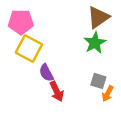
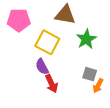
brown triangle: (98, 17) -> (65, 15), moved, turned 45
yellow square: (29, 49) -> (47, 42), moved

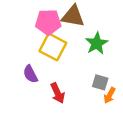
pink pentagon: (19, 20) -> (48, 22), moved
purple semicircle: (42, 67) -> (30, 74), moved

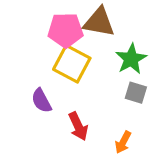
gray square: (100, 82) -> (136, 93), moved
orange arrow: (110, 95) -> (123, 142), moved

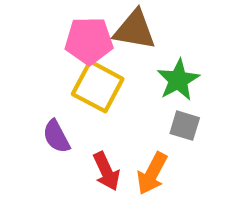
orange arrow: (123, 142) -> (152, 173), moved, size x1.4

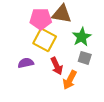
purple semicircle: (56, 136) -> (26, 63), turned 105
red arrow: (106, 171) -> (57, 66), moved

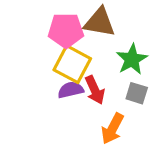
purple semicircle: (26, 63) -> (71, 90), moved
red arrow: (57, 66) -> (95, 90), moved

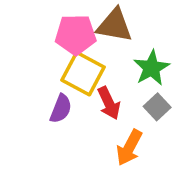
purple semicircle: (71, 90) -> (61, 109), moved, turned 125
gray square: (137, 93) -> (157, 107), turned 30

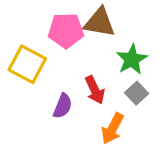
yellow square: (83, 74) -> (27, 64), moved
purple semicircle: (61, 109) -> (63, 106), moved

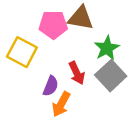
gray square: (137, 93) -> (111, 76), size x1.6
orange arrow: (112, 128) -> (61, 104), moved

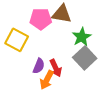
red arrow: (77, 73) -> (56, 68), moved

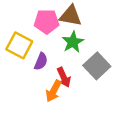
green star: (82, 37) -> (73, 42), moved
purple semicircle: (39, 66) -> (41, 61), moved

